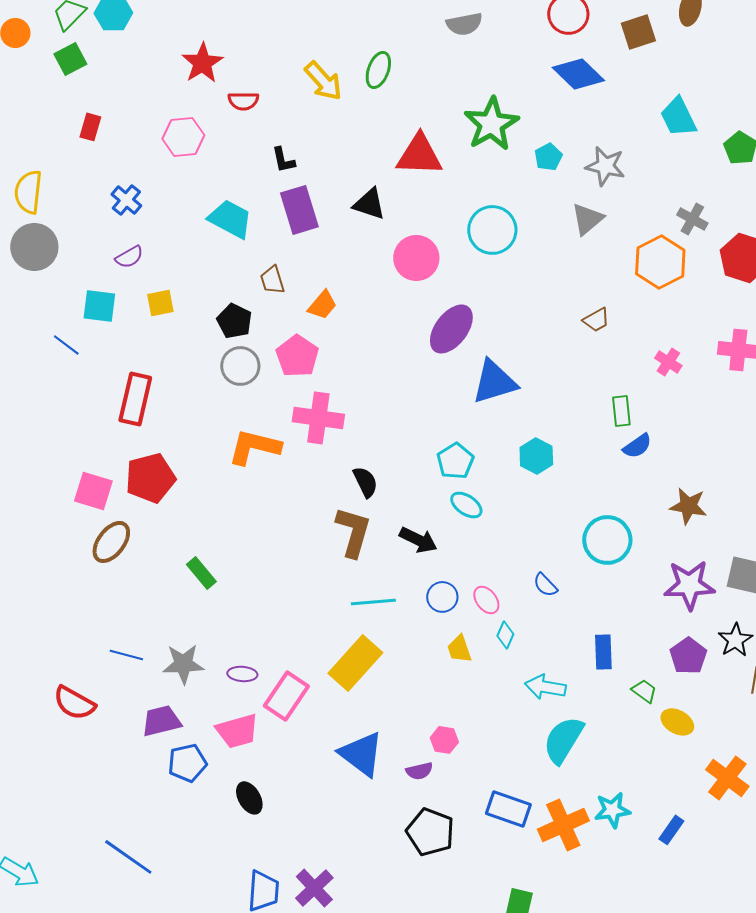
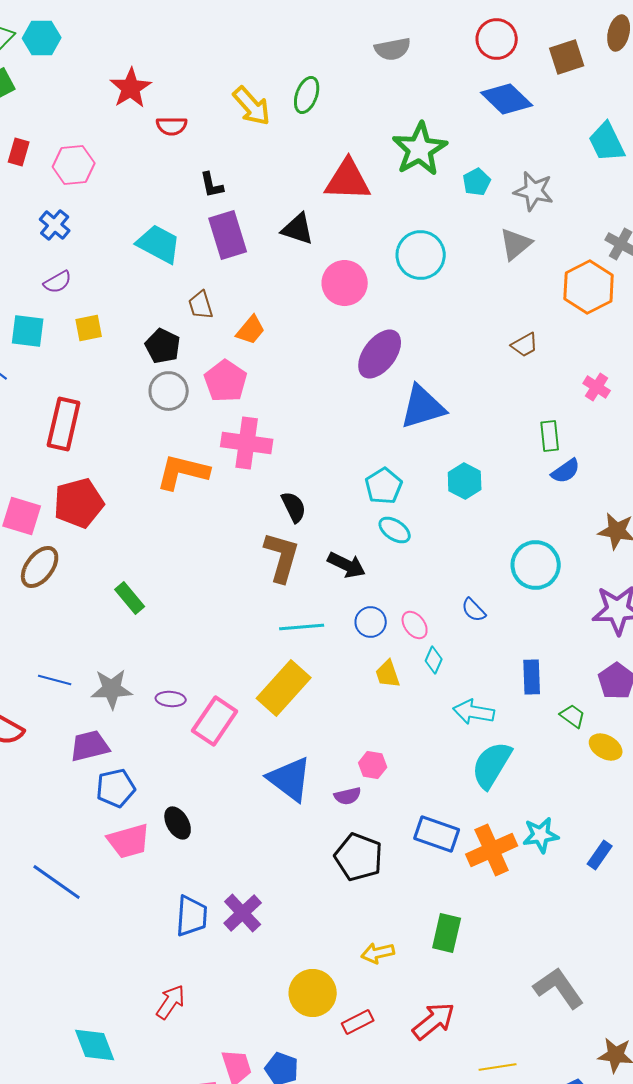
pink hexagon: (183, 137) -> (74, 165), moved
pink trapezoid: (237, 731) -> (129, 841), moved

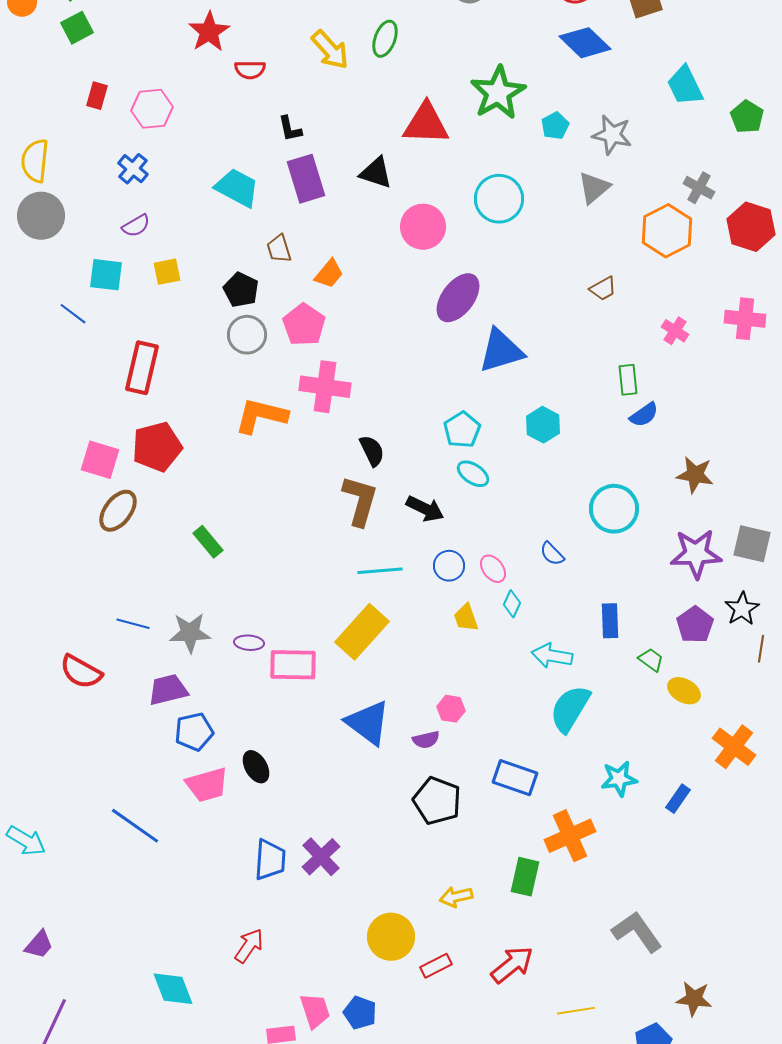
pink rectangle: (215, 721) -> (293, 665), turned 57
orange cross: (492, 850) -> (570, 836), moved

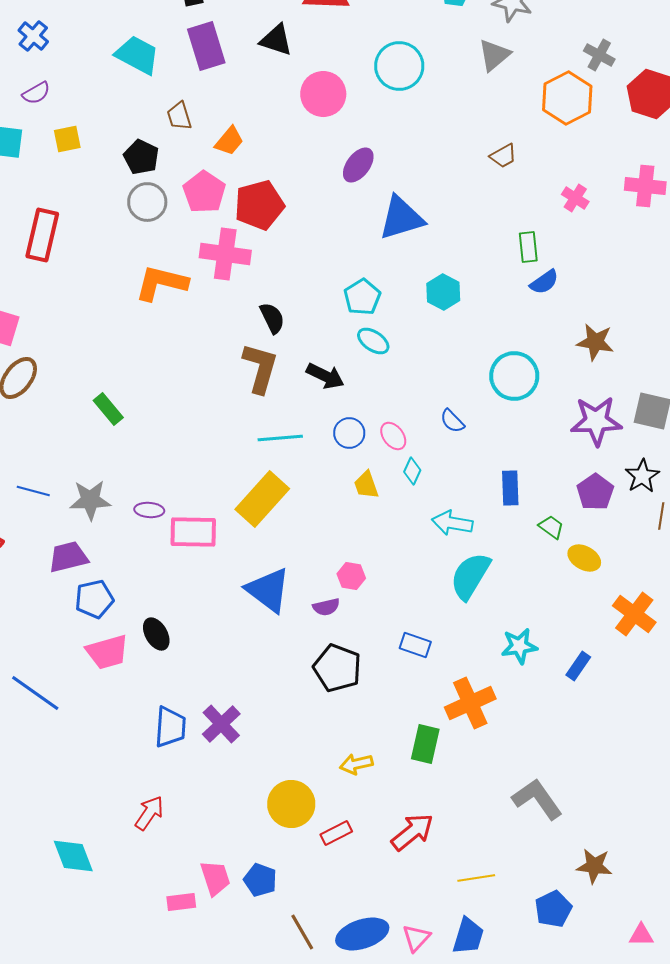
purple ellipse: (458, 298) -> (358, 165), size x0.7
red pentagon: (157, 447) -> (259, 205), moved
blue rectangle: (515, 778) -> (415, 645), size x0.7

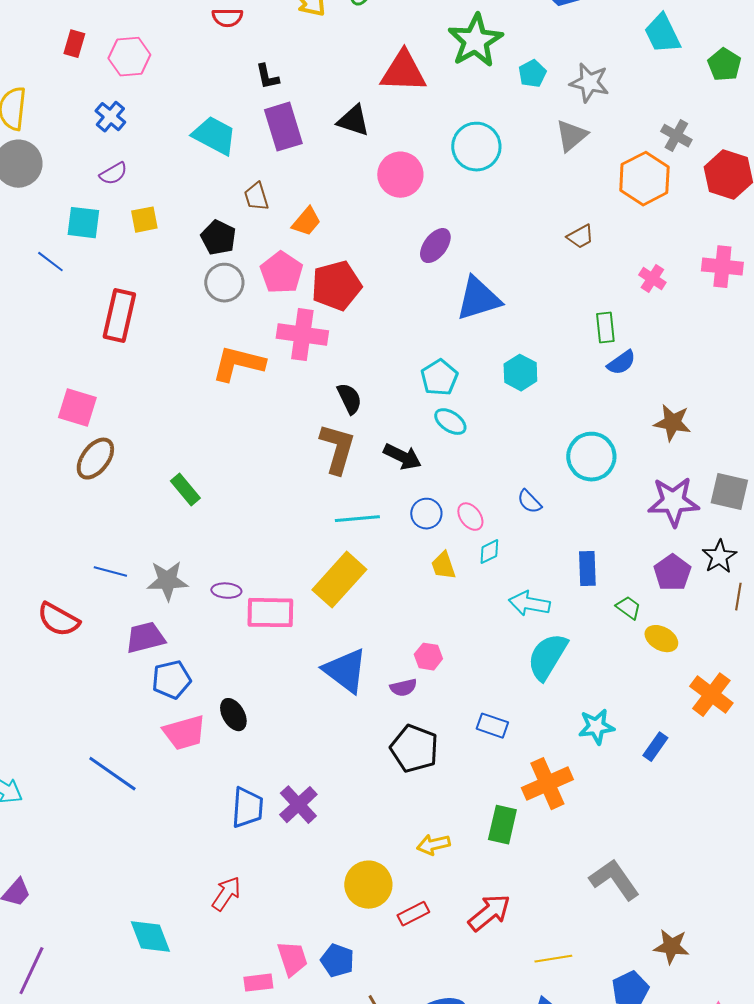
cyan diamond: (412, 471) -> (489, 552), turned 40

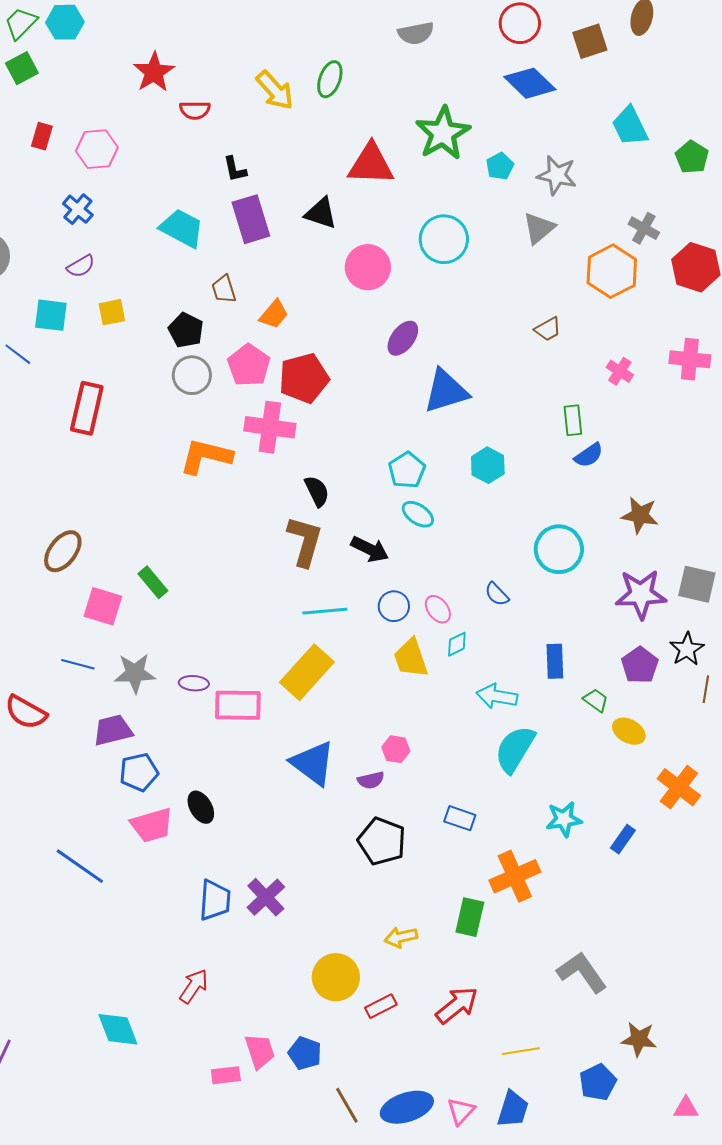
pink square: (77, 408) -> (103, 606), moved
yellow trapezoid: (443, 566) -> (411, 658), size x1.4

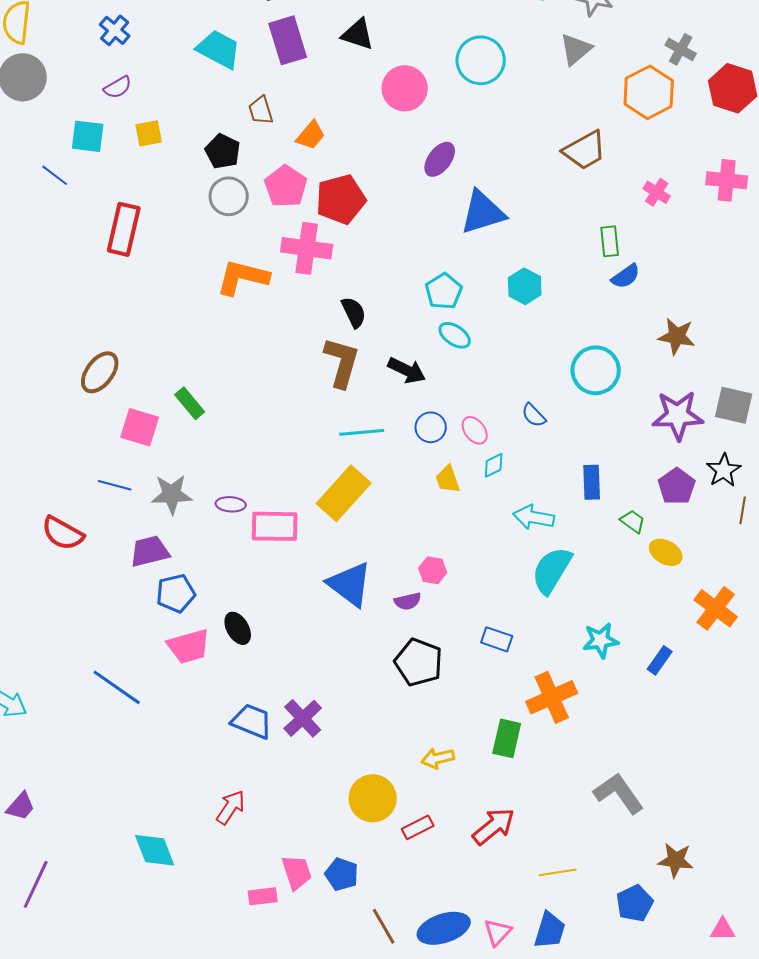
brown trapezoid: (548, 329) -> (585, 150), size x1.6
yellow trapezoid: (411, 658) -> (448, 479), size x0.7
blue trapezoid: (215, 900) -> (252, 721), turned -72

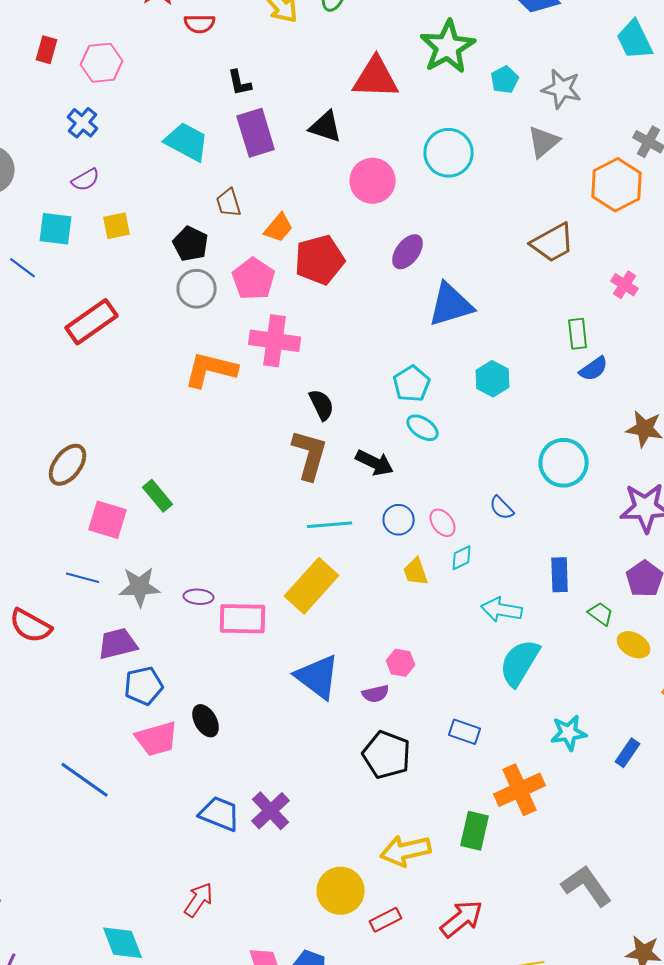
red pentagon: (341, 199) -> (320, 260), moved
red rectangle: (124, 229) -> (92, 322), turned 42
yellow arrow: (438, 758) -> (406, 851), size x1.5

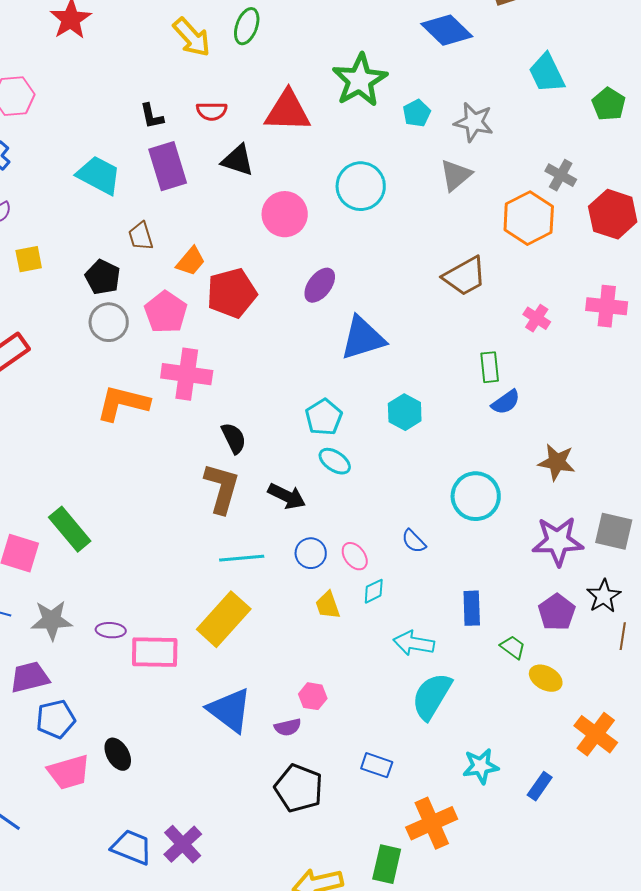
red semicircle: (200, 24) -> (212, 111), moved
green rectangle: (158, 496) -> (70, 529), size x1.4

